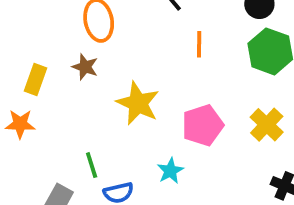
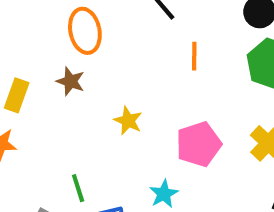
yellow star: (138, 103) -> (128, 121), size x0.6

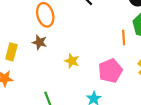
orange line: (194, 56) -> (124, 37), moved

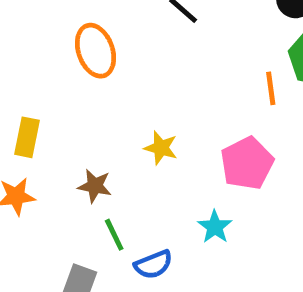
brown star: (40, 42) -> (95, 186), moved

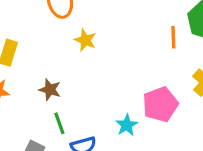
yellow star: (161, 148) -> (85, 40), moved
pink pentagon: (247, 163) -> (160, 104), moved

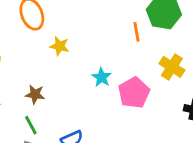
green line: (59, 123) -> (31, 125), moved
cyan star: (127, 125) -> (102, 77), moved

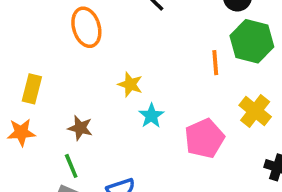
yellow star: (60, 46) -> (130, 84), moved
cyan star: (102, 77) -> (151, 116), moved

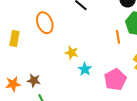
yellow rectangle: (32, 89) -> (14, 39), moved
brown star: (80, 128) -> (34, 80), moved

